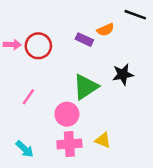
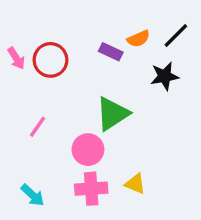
black line: (135, 15) -> (176, 35), moved, turned -65
pink arrow: (12, 45) -> (16, 58), turned 56
black star: (123, 74) -> (165, 76), moved

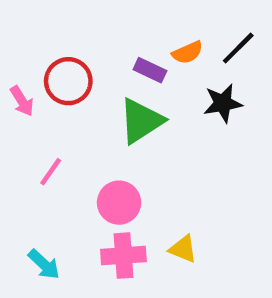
pink arrow: (16, 58) -> (22, 101), moved
green triangle: (112, 114) -> (141, 121), moved

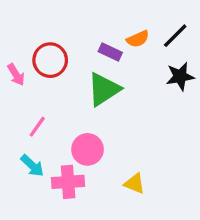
black star: (223, 103) -> (180, 76), moved
pink cross: (123, 256) -> (68, 182), moved
cyan arrow: (44, 264) -> (32, 166), moved

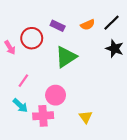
purple rectangle: (110, 52) -> (58, 26), moved
black star: (180, 76) -> (115, 49), turned 30
yellow triangle: (135, 184) -> (86, 117), turned 32

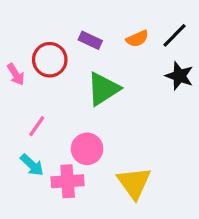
yellow triangle: (86, 117) -> (134, 183), size x1.6

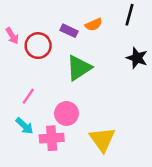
black line: (175, 35) -> (129, 15), moved, turned -30
orange semicircle: (137, 39) -> (94, 25), moved
pink arrow: (16, 74) -> (12, 36), moved

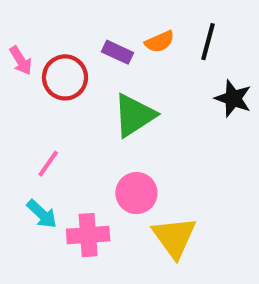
black line: (129, 15) -> (208, 42), moved
pink circle: (67, 113) -> (136, 193), moved

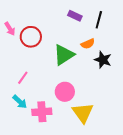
orange semicircle: (160, 42) -> (88, 44), moved
purple rectangle: (118, 52) -> (75, 16), moved
black star: (233, 98) -> (103, 60), moved

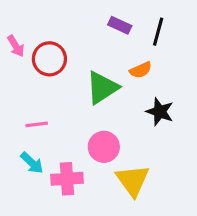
black star: (103, 60) -> (160, 112), moved
pink line: (23, 78) -> (37, 124), turned 48

